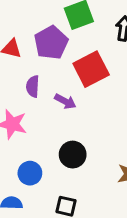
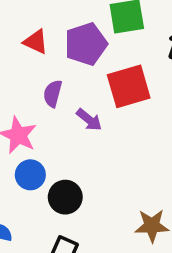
black circle: (73, 155) -> (65, 197), moved
blue circle: (30, 173) -> (30, 175), moved

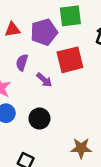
red triangle: (36, 42) -> (12, 30), turned -35
black circle: (65, 197) -> (39, 119), moved

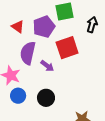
red triangle: (12, 30) -> (18, 27), turned 48
purple semicircle: (22, 63) -> (28, 53), size x1.6

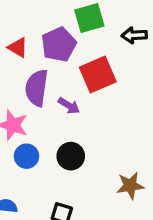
black arrow: (92, 25) -> (134, 35), turned -105

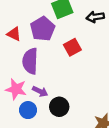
red square: (98, 75) -> (72, 47), size x0.7
purple arrow: (69, 106) -> (40, 91), moved

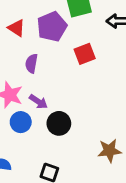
purple semicircle: (30, 61) -> (31, 63), size x0.6

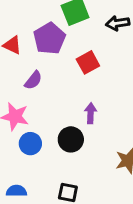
purple semicircle: (31, 63) -> (33, 80), turned -144
purple arrow: (38, 102) -> (91, 113), moved, turned -114

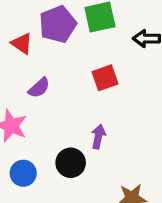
purple pentagon: (49, 38) -> (58, 24), moved
blue circle: (30, 144) -> (23, 173), moved

